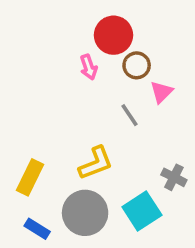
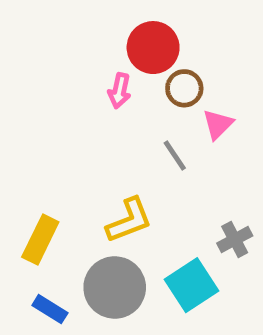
pink arrow: (89, 67) -> (120, 91), turned 30
gray cross: (174, 177) -> (235, 239), turned 35

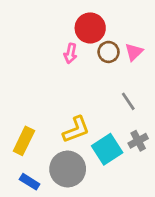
pink triangle: (218, 124) -> (134, 52), moved
gray line: (175, 156) -> (128, 101), moved
cyan square: (191, 285) -> (107, 149), moved

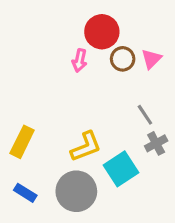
yellow rectangle: (24, 141) -> (22, 142), moved
gray cross: (138, 141) -> (156, 143), moved
blue rectangle: (30, 182) -> (25, 193), moved

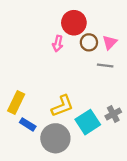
gray line: (145, 115) -> (105, 65), moved, turned -49
gray cross: (156, 143) -> (113, 114), moved
blue rectangle: (25, 193) -> (28, 124), moved

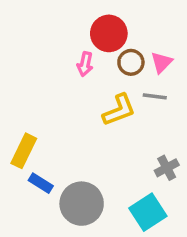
yellow L-shape: (62, 106) -> (119, 110), moved
cyan square: (88, 122) -> (148, 212), moved

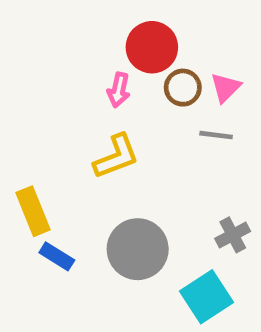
yellow L-shape: (119, 110) -> (116, 156), moved
yellow rectangle: (24, 151) -> (33, 211), turned -48
gray circle: (82, 204) -> (138, 249), moved

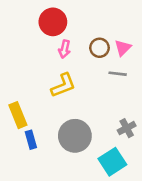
red circle: (152, 47) -> (53, 22), moved
blue rectangle: (57, 256) -> (31, 140), turned 42

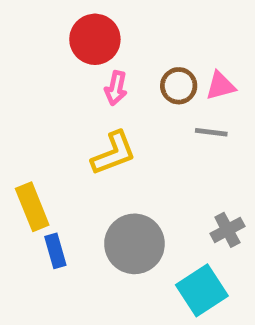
pink triangle: (123, 48) -> (221, 86), turned 30

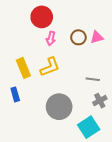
gray line: (211, 132) -> (93, 79), moved
yellow rectangle: (32, 207) -> (23, 68), moved
blue rectangle: (55, 251) -> (15, 94), moved

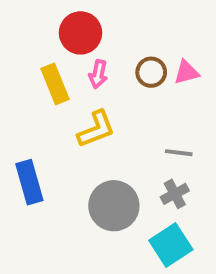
yellow rectangle: (23, 68) -> (55, 84), moved
blue rectangle: (15, 94) -> (29, 182), size x1.5
gray cross: (100, 101) -> (175, 194), moved

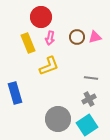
gray circle: (114, 206) -> (58, 119), moved

